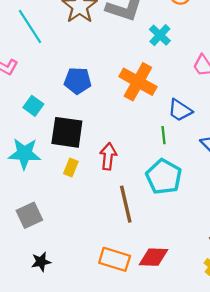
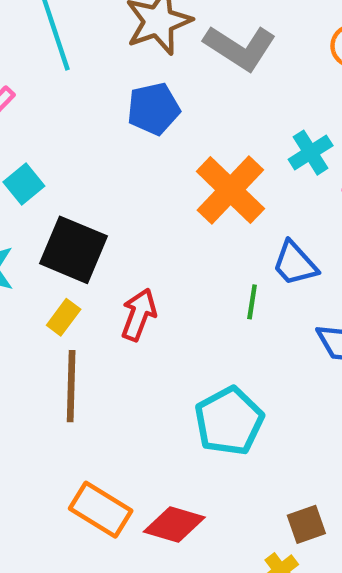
cyan cross: (160, 35) -> (311, 153), moved
blue pentagon: (78, 81) -> (153, 109), moved, turned -30
cyan pentagon: (164, 177) -> (229, 421), moved
brown line: (126, 204) -> (71, 386), moved

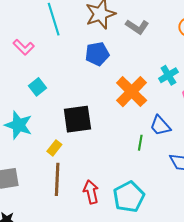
gray L-shape: (240, 48) -> (137, 27), size x0.7
black square: (74, 250) -> (77, 119), moved, turned -32
red arrow: (139, 315) -> (91, 192), moved, turned -35

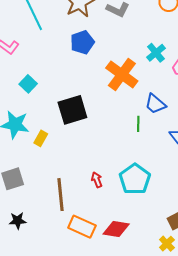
yellow rectangle: (54, 148) -> (41, 138), moved
brown line: (57, 179) -> (60, 195), moved
red arrow: (91, 192) -> (97, 180), size x0.7

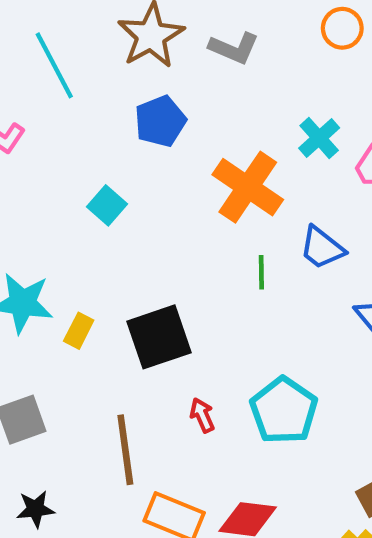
cyan square: (28, 84) -> (107, 205), moved
black square: (72, 110) -> (159, 337), moved
green line: (138, 124) -> (261, 272), moved

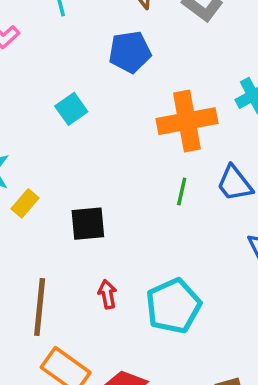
orange cross: (248, 187) -> (187, 121), turned 32
black square: (159, 337) -> (88, 224), size x0.7

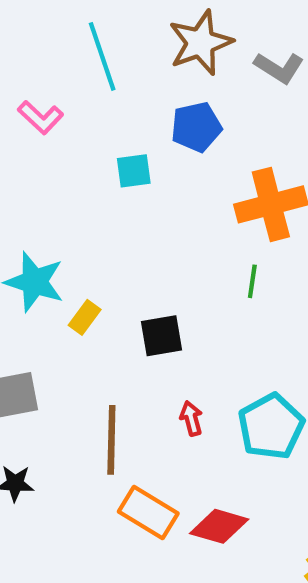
cyan square: (71, 109) -> (134, 171), moved, turned 32
green line: (182, 191) -> (252, 281), moved

